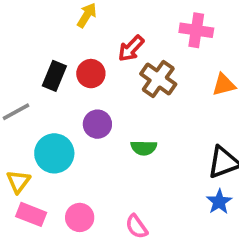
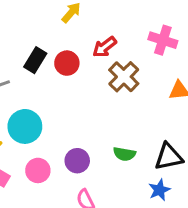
purple circle: (97, 124) -> (77, 161), moved
green semicircle: (144, 148) -> (124, 154), moved
pink circle: (80, 217) -> (38, 170), moved

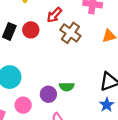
green semicircle: (124, 154) -> (67, 87), moved

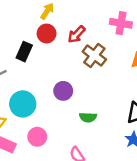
red circle: (31, 30) -> (47, 34), moved
purple circle: (48, 94) -> (63, 91), moved

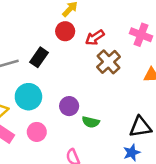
black rectangle: (24, 52) -> (39, 57), moved
purple circle: (63, 91) -> (69, 106), moved

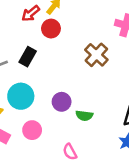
red arrow: (95, 38) -> (31, 13), moved

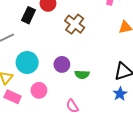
brown cross: (96, 55) -> (75, 24), moved
black rectangle: (28, 57) -> (29, 15), moved

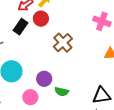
pink circle: (39, 90) -> (30, 97), moved

